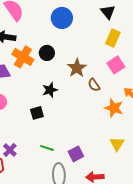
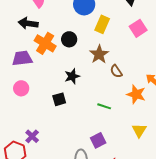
yellow rectangle: (113, 38) -> (102, 24), moved
pink square: (116, 65) -> (138, 28), moved
green line: (47, 148) -> (104, 106), moved

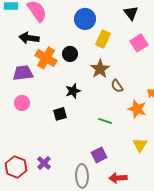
purple cross: (32, 136) -> (44, 163), moved

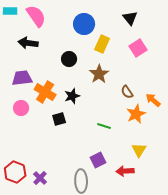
orange cross: (46, 58) -> (45, 92), moved
brown semicircle: (117, 86) -> (127, 92), moved
orange star: (137, 109) -> (136, 114), turned 30
purple cross: (44, 163) -> (40, 178), moved
red arrow: (118, 178) -> (125, 171), moved

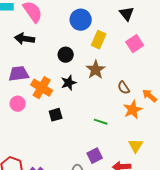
black star: (72, 96) -> (69, 83), moved

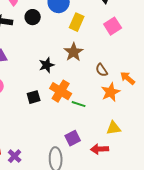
black circle: (66, 55) -> (33, 17), moved
orange cross: (42, 88) -> (61, 91), moved
yellow triangle: (136, 146) -> (114, 128), turned 49

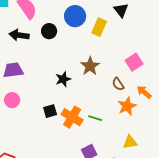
yellow rectangle: (77, 22) -> (99, 27), moved
pink square: (113, 26) -> (134, 62), moved
orange cross: (61, 91) -> (72, 117), moved

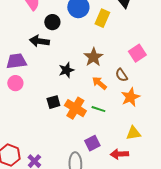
black arrow: (19, 35) -> (39, 41), moved
orange arrow: (144, 92) -> (99, 83), moved
pink circle: (12, 100) -> (15, 83), moved

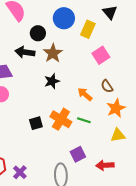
pink square: (137, 53) -> (101, 55), moved
brown star: (93, 57) -> (53, 53), moved
black square: (53, 102) -> (36, 123), moved
yellow triangle: (133, 133) -> (118, 135), moved

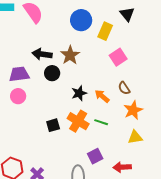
black circle: (38, 33) -> (52, 73), moved
black star: (52, 81) -> (79, 93), moved

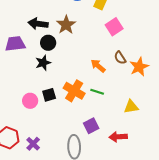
black star: (79, 93) -> (43, 63), moved
pink circle: (18, 96) -> (30, 101), moved
orange star: (133, 110) -> (139, 67), moved

